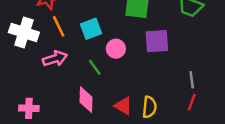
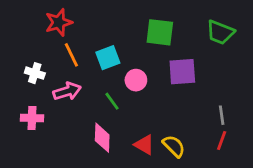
white cross: (24, 32) -> (35, 73), moved, size x0.6
yellow semicircle: (149, 107) -> (174, 146), turned -50
pink cross: (29, 108) -> (32, 118), moved

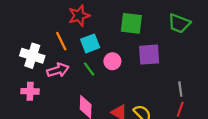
red star: (59, 22) -> (79, 16), moved
white cross: (35, 73) -> (32, 56), size x1.5
green line: (112, 101) -> (89, 69), moved

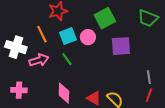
green square: (131, 23) -> (105, 18), turned -35
pink circle: (112, 61) -> (88, 37), moved
pink cross: (30, 91) -> (19, 90), moved

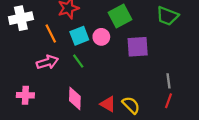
white cross: (16, 47) -> (21, 18), moved, turned -30

